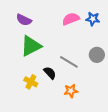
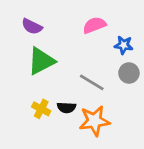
blue star: (93, 19) -> (124, 45), moved
black semicircle: (50, 73) -> (66, 108), moved, turned 136
orange star: (71, 91) -> (94, 121), size x1.6

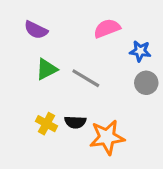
green triangle: (41, 61) -> (46, 69), size x0.7
gray line: (92, 82) -> (86, 78), moved

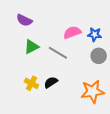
pink semicircle: (107, 28) -> (72, 32), moved
black semicircle: (75, 122) -> (51, 82), turned 144
orange star: (107, 137) -> (93, 91), moved

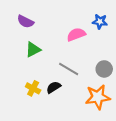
blue star: (95, 34) -> (100, 22), moved
gray line: (58, 53) -> (69, 69), moved
gray circle: (99, 56) -> (104, 69), moved

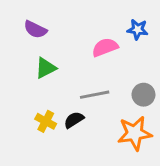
gray line: (69, 69) -> (95, 95), turned -42

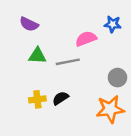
green triangle: (46, 68) -> (37, 56), turned 30
gray line: (95, 95) -> (68, 62), moved
yellow cross: (46, 121) -> (37, 99), turned -35

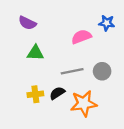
gray line: (68, 62) -> (72, 71), moved
gray circle: (117, 78) -> (102, 71), moved
orange star: (110, 109) -> (84, 103), moved

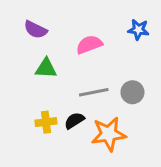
pink semicircle: (81, 37) -> (89, 45), moved

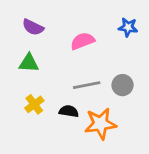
green triangle: (46, 68) -> (29, 63), moved
black semicircle: (74, 121) -> (69, 111), turned 42
yellow cross: (46, 122) -> (34, 104), moved, turned -30

